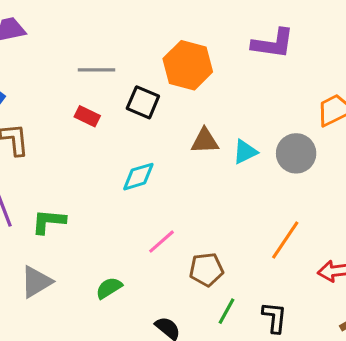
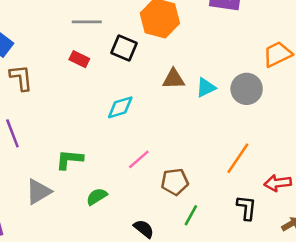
green L-shape: (49, 221) -> (69, 159), moved
black L-shape: (274, 317) -> (247, 208), moved

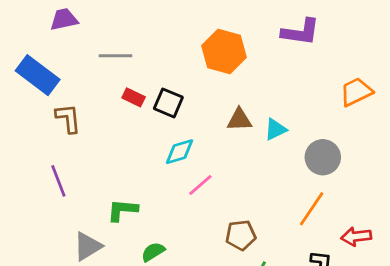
gray line: (87, 22) -> (115, 56), moved
black square: (124, 48) -> (168, 103), moved
gray circle: (247, 89) -> (323, 157), moved
pink line: (139, 159) -> (200, 185), moved

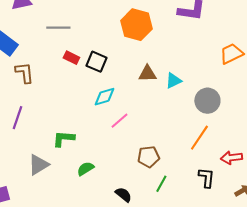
purple line: (58, 181) -> (17, 118), turned 40

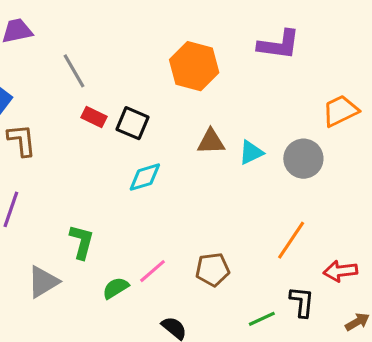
gray line: (58, 28) -> (74, 71), turned 60
gray circle: (207, 101) -> (303, 159), moved
pink line: (119, 121) -> (153, 271), moved
green L-shape: (63, 139) -> (82, 242), turned 100
green line: (161, 184) -> (262, 319), moved, turned 36

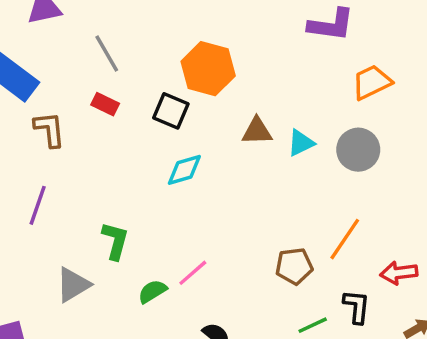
orange hexagon: (194, 66) -> (208, 69), moved
orange trapezoid: (340, 111) -> (372, 82), moved
red rectangle: (94, 117) -> (105, 104), moved
brown pentagon: (213, 269) -> (294, 266), moved

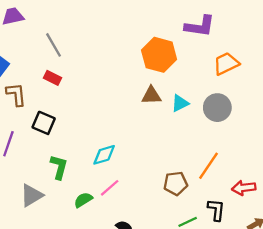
orange hexagon: (208, 69) -> (159, 55), moved
black square: (171, 111) -> (44, 123), moved
cyan diamond: (184, 170) -> (104, 155), moved

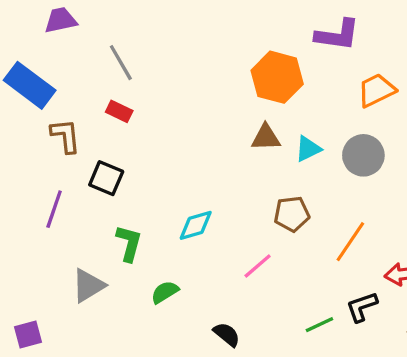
brown pentagon: (176, 183) -> (292, 214), moved
pink line: (110, 188) -> (258, 266), moved
black L-shape: (216, 210) -> (362, 307), turned -115

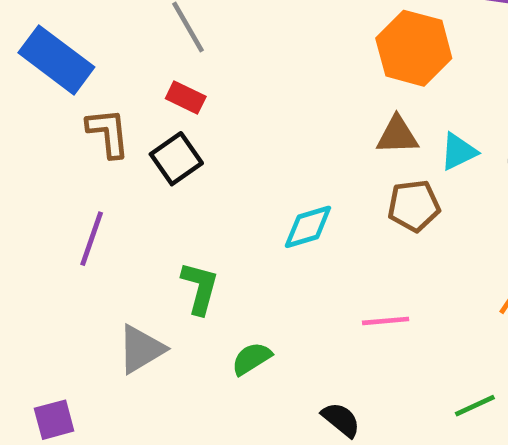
black square: (106, 178) -> (176, 159), moved, turned 32
brown pentagon: (292, 214) -> (414, 206), moved
cyan diamond: (196, 225) -> (308, 227), moved
pink line: (258, 266) -> (386, 321), turned 36

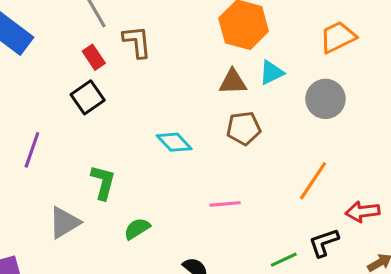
red rectangle: (186, 98) -> (94, 57), turned 30
brown L-shape: (108, 133) -> (137, 42), moved
cyan triangle: (458, 152) -> (271, 73), moved
cyan diamond: (308, 227) -> (174, 142), turned 63

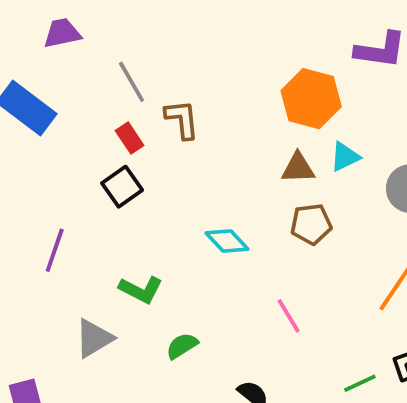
green L-shape: (103, 182) -> (141, 290), turned 102
pink line: (225, 204) -> (289, 316), turned 64

